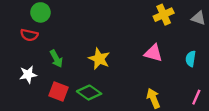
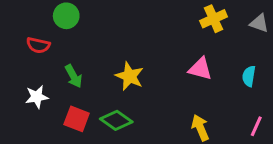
green circle: (40, 12) -> (66, 16), moved

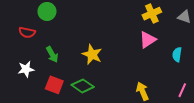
pink triangle: (200, 69) -> (148, 40), moved, turned -48

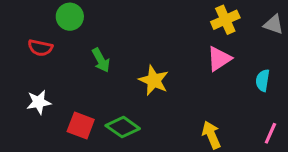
green arrow: (52, 54) -> (101, 60), moved
yellow star: (92, 54) -> (154, 80), moved

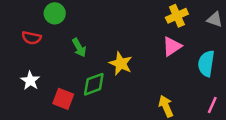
cyan semicircle: (263, 80) -> (206, 63), size x1.5
white star: (39, 102) -> (30, 81), turned -30
green diamond: (123, 127) -> (94, 84), moved, turned -55

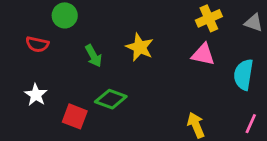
pink triangle: (172, 46) -> (203, 54), turned 45
yellow star: (121, 63) -> (140, 47), moved
green diamond: (94, 84) -> (111, 99), turned 40

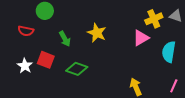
yellow cross: (209, 18) -> (154, 19), moved
pink triangle: (203, 54) -> (141, 38), turned -42
red square: (75, 116) -> (46, 60), moved

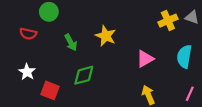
pink triangle: (141, 38) -> (145, 59), moved
red square: (46, 60) -> (50, 90), moved
green diamond: (77, 69) -> (84, 75), turned -35

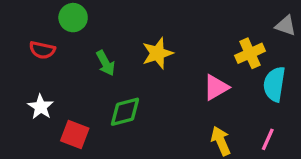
yellow cross: (168, 21) -> (250, 53), moved
yellow star: (106, 36) -> (157, 53), turned 30
pink line: (190, 94) -> (268, 139), moved

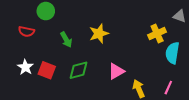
pink triangle: (216, 87) -> (116, 71), moved
red square: (75, 134) -> (47, 70), moved

